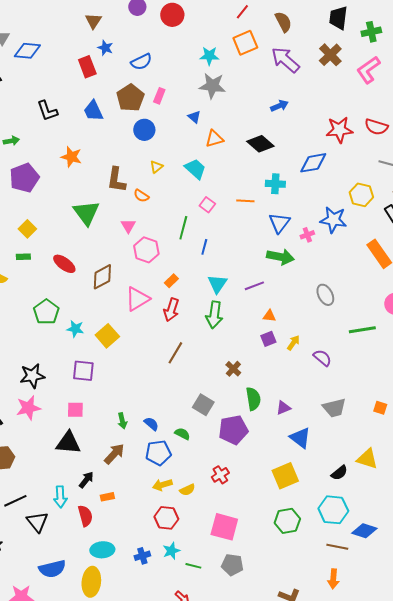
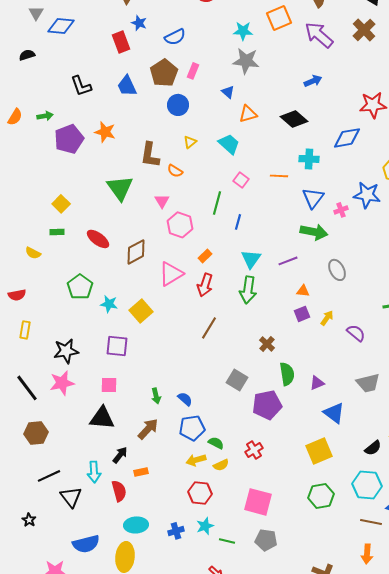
purple pentagon: (24, 178) -> (69, 139), moved
gray ellipse: (325, 295) -> (337, 270), moved
green semicircle: (182, 434) -> (216, 443), moved

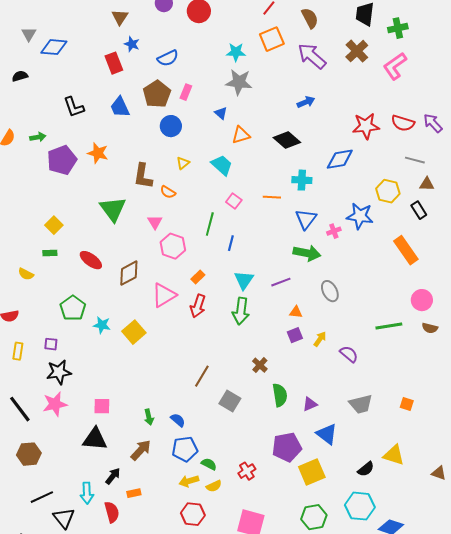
brown line: (209, 328) -> (202, 376), moved
purple square: (117, 346) -> (51, 344), moved, size x0.6
purple pentagon: (267, 405) -> (287, 447), moved

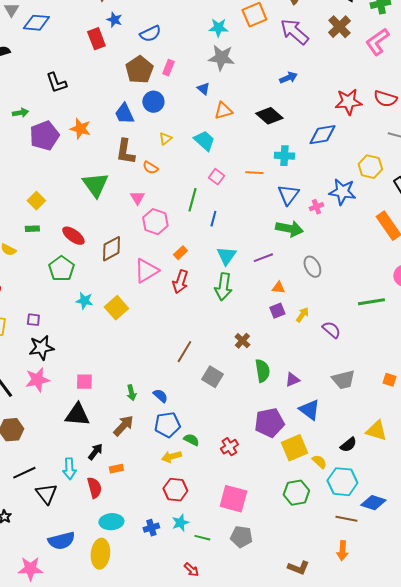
blue trapezoid: (120, 107) -> (124, 114), moved
green pentagon: (73, 308) -> (61, 269), moved
yellow semicircle: (214, 486) -> (319, 462), moved, turned -112

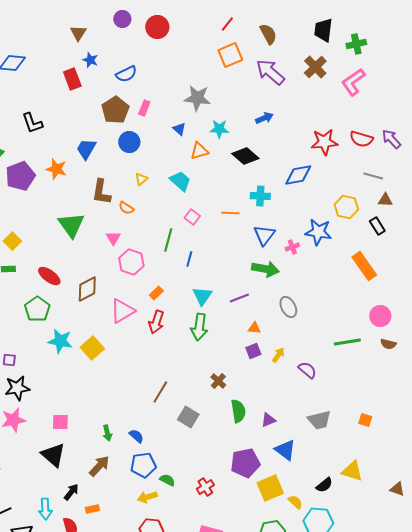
cyan star: (218, 28) -> (219, 129), moved
blue trapezoid: (124, 114) -> (86, 149), moved, turned 55
cyan star: (84, 301) -> (60, 341), size x1.4
black triangle: (77, 415) -> (53, 455), turned 36

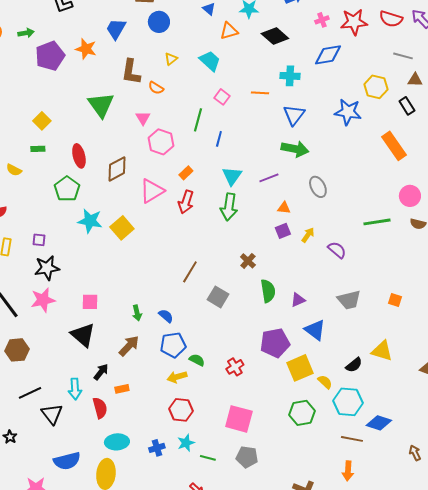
pink cross: (292, 247) -> (322, 20), moved
red ellipse: (49, 276) -> (79, 156), turned 40

